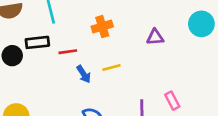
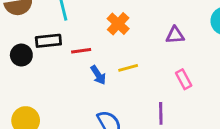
orange cross: (102, 27) -> (118, 24), turned -30
pink rectangle: (172, 101) -> (184, 79), moved

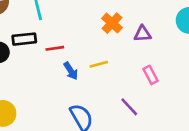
orange cross: (118, 24) -> (112, 23), moved
purple line: (161, 113) -> (129, 107), turned -42

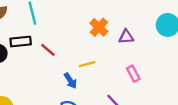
red line: (55, 48) -> (48, 50), turned 49
blue arrow: (71, 71) -> (70, 81), moved

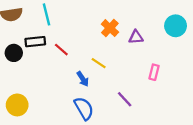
yellow line: (87, 64) -> (99, 63), turned 49
pink rectangle: (133, 74) -> (154, 72), moved, turned 42

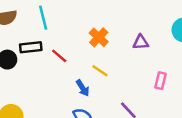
orange cross: (110, 28) -> (99, 37), moved

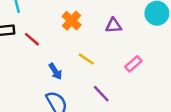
yellow line: (100, 71) -> (86, 59), moved
pink rectangle: (160, 81) -> (133, 64), turned 35

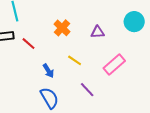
pink rectangle: (133, 64) -> (114, 64), size x1.5

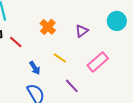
purple triangle: (98, 32) -> (82, 31), turned -32

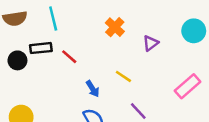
orange cross: (48, 27) -> (115, 27), moved
pink rectangle: (98, 62) -> (188, 86), moved

